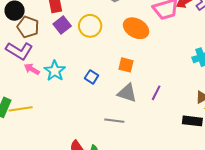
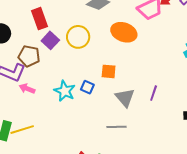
brown pentagon: (28, 27) -> (29, 56), moved
orange square: (126, 65) -> (109, 71), moved
cyan star: (55, 71) -> (65, 91), moved
gray triangle: (127, 93) -> (125, 98), turned 40

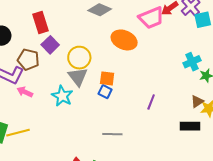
yellow circle: (78, 37) -> (79, 58), moved
blue square: (87, 87) -> (105, 92), moved
gray triangle: (125, 98) -> (78, 77), moved

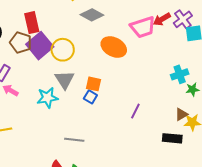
purple square: (50, 45) -> (40, 46), size x1.5
yellow circle: (79, 58) -> (63, 50), moved
brown pentagon: (28, 60) -> (21, 43), moved
cyan star: (62, 96) -> (47, 98), turned 30
gray line: (112, 134) -> (74, 140), moved

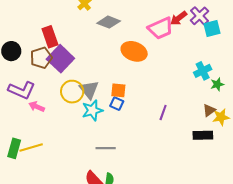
brown pentagon: (21, 43) -> (41, 58), turned -30
yellow circle: (63, 50) -> (72, 92), moved
cyan star: (47, 98) -> (92, 110), moved

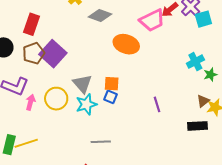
red rectangle: (50, 37) -> (31, 24), moved, turned 40
yellow circle: (72, 92) -> (56, 99), moved
pink arrow: (37, 107) -> (30, 102), turned 84
purple line: (163, 113) -> (157, 104), turned -35

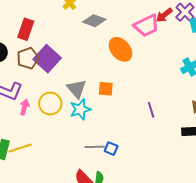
orange ellipse: (126, 44) -> (120, 49), turned 30
blue square: (111, 97) -> (111, 149), moved

